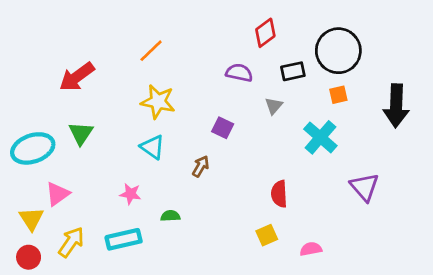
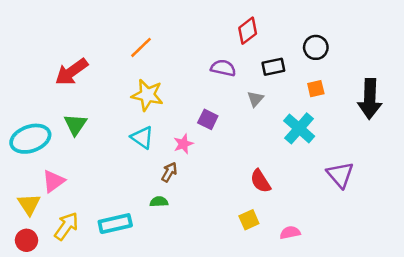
black circle: (338, 51) -> (316, 47), size x0.6
brown arrow: (201, 166) -> (169, 172), moved
pink star: (130, 194) -> (183, 144), moved, turned -30
red semicircle: (279, 194) -> (261, 181), turned -30

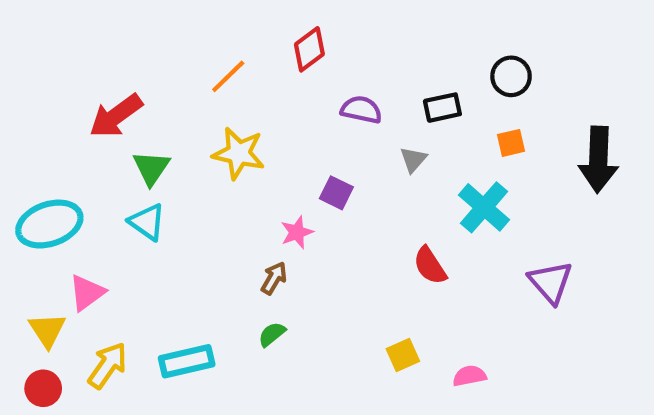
red diamond: (248, 31) -> (309, 49), moved
green triangle: (75, 125) -> (151, 168), moved
cyan triangle: (142, 137) -> (147, 222), moved
red semicircle: (261, 181) -> (430, 266), moved
green semicircle: (159, 202) -> (272, 334), moved, turned -36

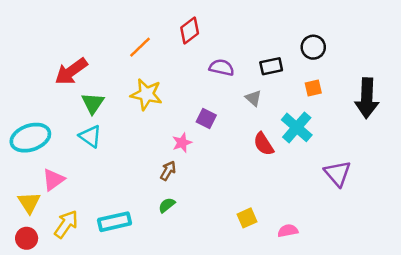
gray triangle: (413, 160) -> (253, 98), turned -30
red semicircle: (430, 266) -> (264, 144), moved

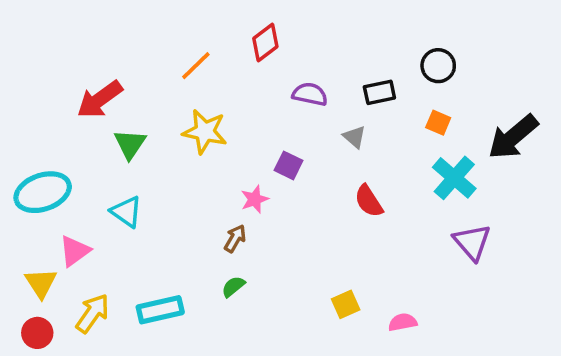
orange square: (313, 88) -> (438, 123), turned 36
black arrow: (367, 98) -> (513, 137), turned 48
cyan cross: (297, 127) -> (454, 178), moved
cyan triangle: (90, 136) -> (126, 212), moved

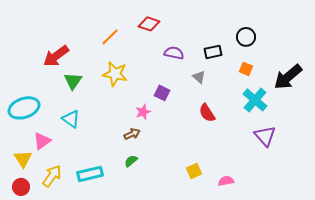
red diamond: (265, 42) -> (149, 24), turned 55
brown arrow: (235, 238) -> (132, 134), turned 35

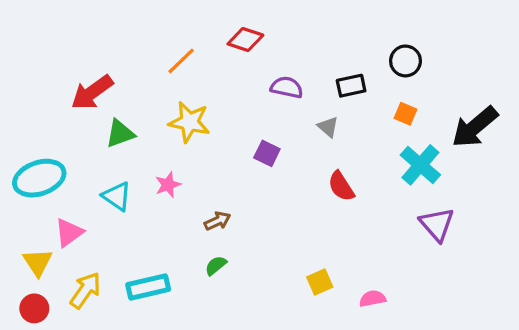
green triangle: (73, 81) -> (120, 134), turned 36
pink star: (143, 112) -> (168, 185), moved

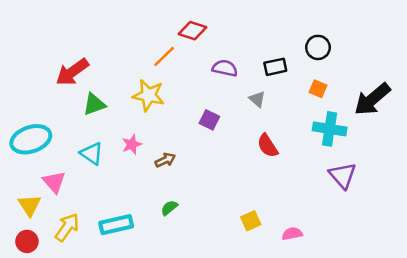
orange line: (181, 61) -> (164, 56), moved
cyan cross: (420, 165) -> (330, 129), turned -32
brown arrow: (217, 221) -> (165, 160), moved
pink triangle: (69, 233) -> (54, 182), turned -35

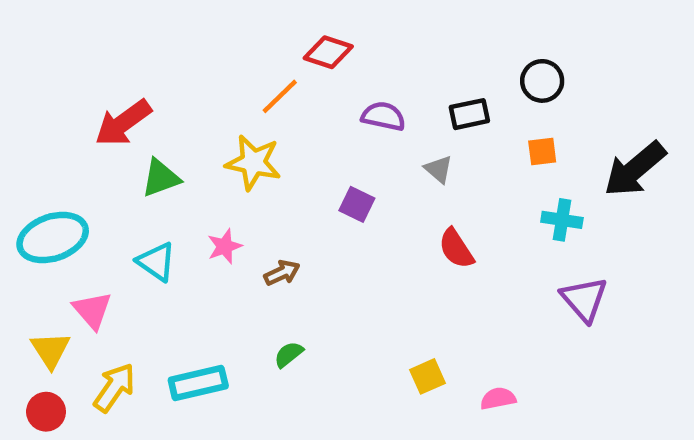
orange square: (318, 89) -> (542, 152), turned -30
cyan cross: (330, 129) -> (562, 220), size x0.7

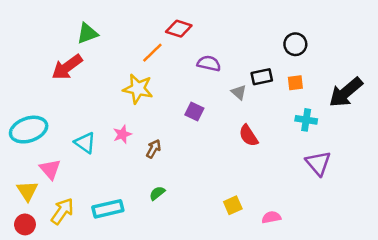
black rectangle: (469, 114) -> (262, 77), moved
green triangle: (161, 178) -> (87, 33), moved
brown arrow: (282, 273) -> (154, 149), turned -36

